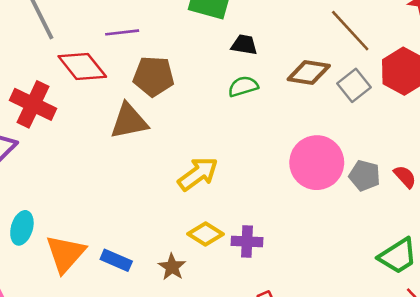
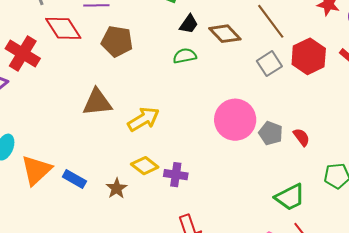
black trapezoid: (244, 45) -> (189, 24), turned 110
brown diamond: (309, 73) -> (225, 34), moved, turned 32
brown triangle: (129, 121) -> (97, 102), moved

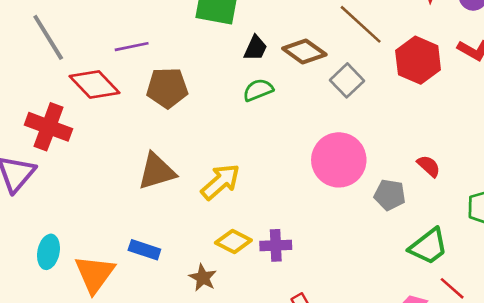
gray square: (269, 64) -> (347, 80), moved
gray pentagon: (271, 133) -> (390, 195), moved
blue rectangle: (74, 179) -> (144, 250), moved

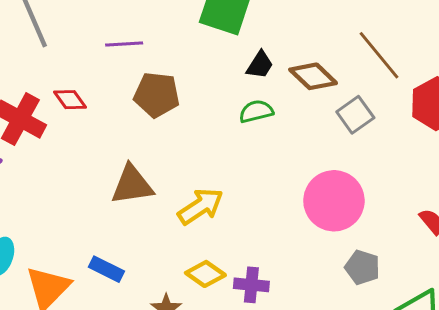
red diamond: (95, 84) -> (70, 100), moved, size x0.6
gray pentagon: (390, 195) -> (362, 267), moved

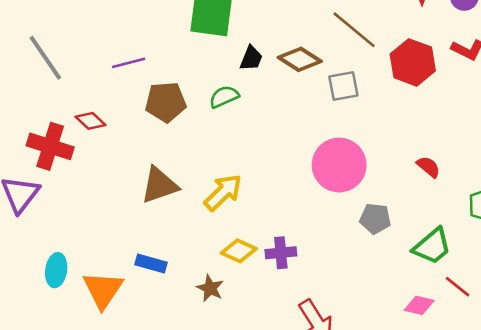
green semicircle: (256, 111) -> (224, 97), moved
gray square: (355, 115) -> (343, 86), turned 36

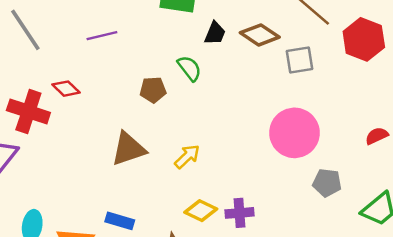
green semicircle: (224, 97) -> (189, 68), turned 76
brown pentagon: (166, 102) -> (153, 90), moved, size x0.7
red semicircle: (428, 167) -> (377, 136), turned -65
yellow arrow: (223, 192) -> (187, 156), size x0.7

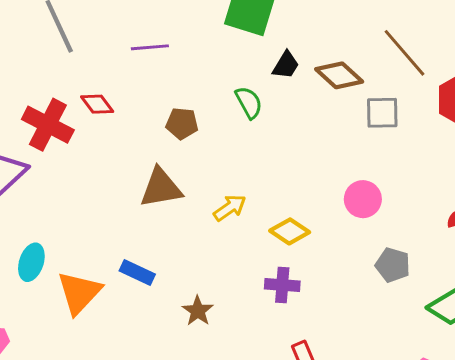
brown pentagon: (153, 90) -> (182, 123), moved
pink circle: (294, 133) -> (363, 199), size x0.6
yellow diamond: (201, 211) -> (290, 231), moved

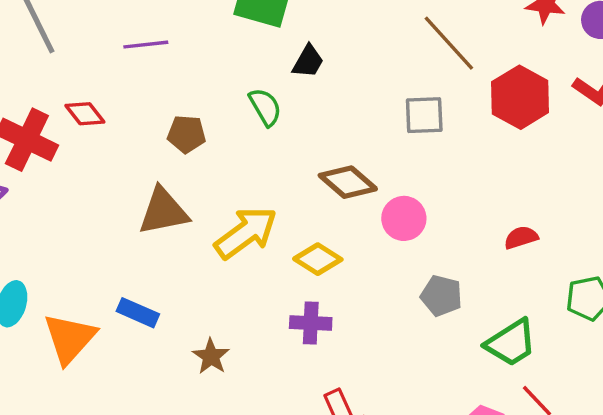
brown diamond: (339, 75) -> (348, 182), moved
yellow arrow: (230, 208) -> (246, 233), size x1.6

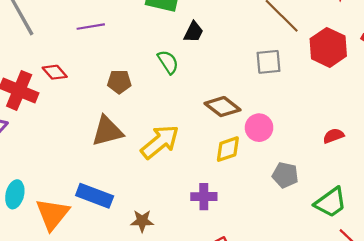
yellow diamond: (318, 259) -> (228, 149), moved, turned -48
blue rectangle: (138, 313) -> (95, 196), size x1.4
brown star: (211, 356) -> (142, 221), turned -30

